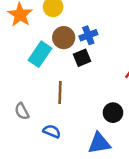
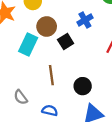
blue cross: (88, 35) -> (85, 20), moved
black circle: (113, 113) -> (83, 86), moved

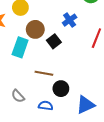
brown line: (51, 75) -> (44, 73), turned -66
black circle: (83, 86) -> (61, 89), moved

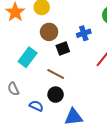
cyan rectangle: (20, 47) -> (28, 57), moved
brown line: (44, 73) -> (56, 74), moved

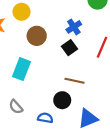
black square: (63, 48) -> (70, 48), moved
brown line: (56, 74) -> (75, 81), moved

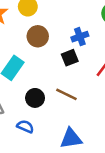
black circle: (62, 100) -> (35, 98), moved

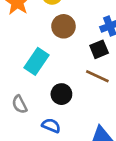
brown line: (66, 94) -> (97, 76), moved

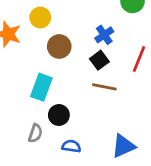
black circle: (61, 94) -> (59, 115), moved
gray semicircle: (20, 104) -> (35, 133), turned -120

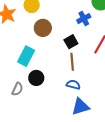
blue cross: (104, 35) -> (84, 19), moved
brown line: (104, 87) -> (72, 62), turned 66
blue semicircle: (71, 146) -> (73, 85), moved

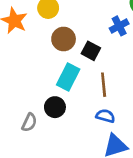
black square: (71, 42) -> (91, 51), moved, turned -32
cyan rectangle: (26, 56) -> (68, 77), moved

